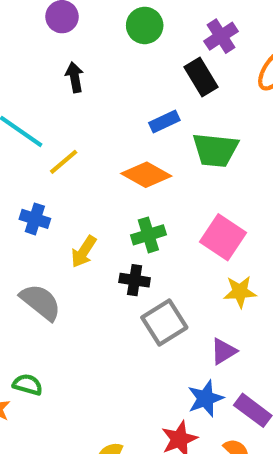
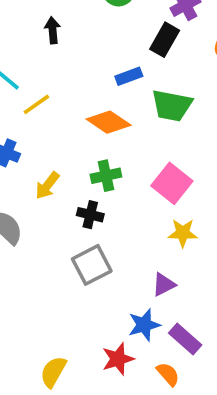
black rectangle: (201, 77) -> (165, 40), turned 56
gray square: (164, 323) -> (92, 265), moved

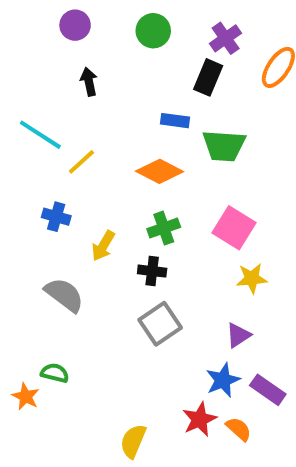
blue rectangle: (129, 76) -> (175, 121), turned 35
orange semicircle: (168, 374) -> (239, 429), moved

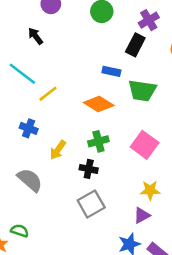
black arrow: (89, 82) -> (36, 36), moved, turned -30
yellow star: (252, 279) -> (150, 190), moved

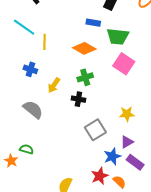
yellow line: (48, 94) -> (44, 42), turned -49
pink square: (145, 145) -> (124, 64), moved
gray square: (91, 204) -> (95, 130), moved
purple triangle: (142, 215) -> (127, 142), moved

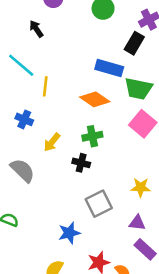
blue rectangle: (93, 23) -> (109, 68), size x1.5
purple triangle: (127, 142) -> (137, 223), turned 32
blue star: (112, 156) -> (69, 233), moved

